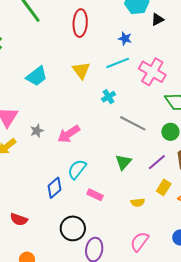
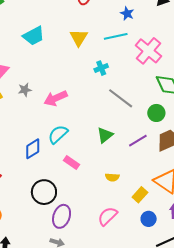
yellow rectangle: (164, 187) -> (140, 195), moved

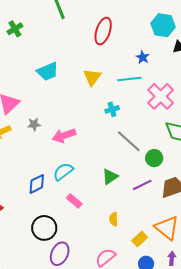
green circle: (156, 113) -> (154, 158), moved
yellow semicircle: (112, 177) -> (114, 219), turned 80

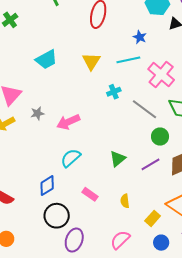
gray line: (129, 141) -> (144, 109), moved
blue diamond: (37, 184) -> (47, 186), moved
pink rectangle: (74, 201) -> (90, 194), moved

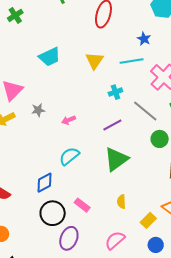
pink arrow: (68, 122) -> (69, 120), size x0.6
green triangle: (118, 159) -> (116, 159), size x1.5
purple line: (151, 164) -> (112, 125), moved
pink rectangle: (90, 194) -> (82, 205), moved

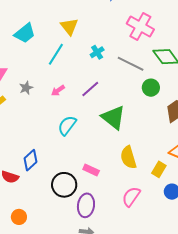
cyan line: (132, 61) -> (56, 54), moved, turned -35
purple line: (112, 125) -> (90, 89), moved
green triangle: (116, 159) -> (113, 117), turned -32
blue diamond: (44, 183) -> (30, 160), moved
yellow semicircle: (121, 202) -> (128, 157), size x1.6

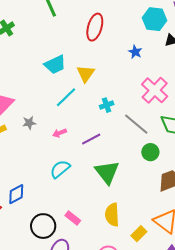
cyan trapezoid: (25, 33) -> (55, 64), moved

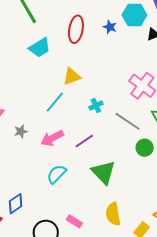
blue star: (135, 52) -> (110, 27), moved
cyan trapezoid: (55, 64) -> (40, 48), moved
yellow triangle: (86, 74) -> (72, 76), turned 42
pink arrow: (60, 133) -> (52, 138), size x1.6

